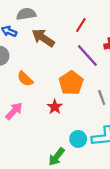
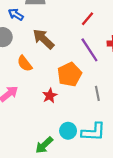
brown arrow: (43, 38) -> (43, 39), moved

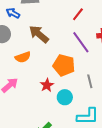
orange semicircle: (25, 64) -> (23, 57), turned -70
orange pentagon: (69, 74) -> (64, 65), turned -30
cyan circle: (68, 131) -> (65, 97), moved

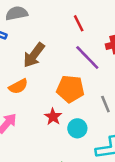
red line: (78, 14) -> (79, 23), turned -56
brown arrow: (39, 34) -> (34, 55), turned -85

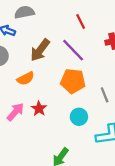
purple line: (87, 57) -> (73, 50), moved
red star: (53, 117) -> (39, 109), moved

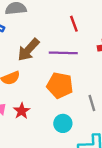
purple line: (73, 50) -> (63, 53), turned -50

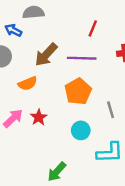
red line: (74, 24) -> (93, 28), turned 42
orange pentagon: (60, 85) -> (78, 91), turned 30

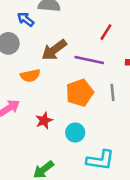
gray line: (111, 110) -> (112, 92), moved
red star: (39, 117) -> (44, 120), moved

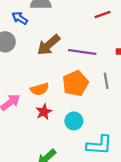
red line: (106, 32) -> (103, 15), moved, turned 42
orange semicircle: (30, 76) -> (40, 89), moved

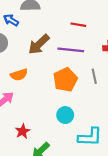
red line: (103, 15) -> (78, 25), moved, turned 32
orange semicircle: (40, 89) -> (19, 75), moved
red star: (44, 112) -> (23, 131), moved

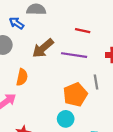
orange semicircle: (19, 75) -> (22, 77), turned -63
orange pentagon: (65, 80) -> (75, 95), moved

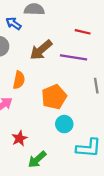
orange pentagon: (75, 95) -> (54, 97), moved

